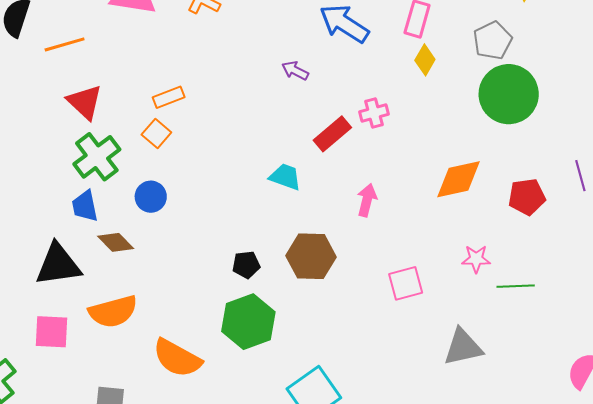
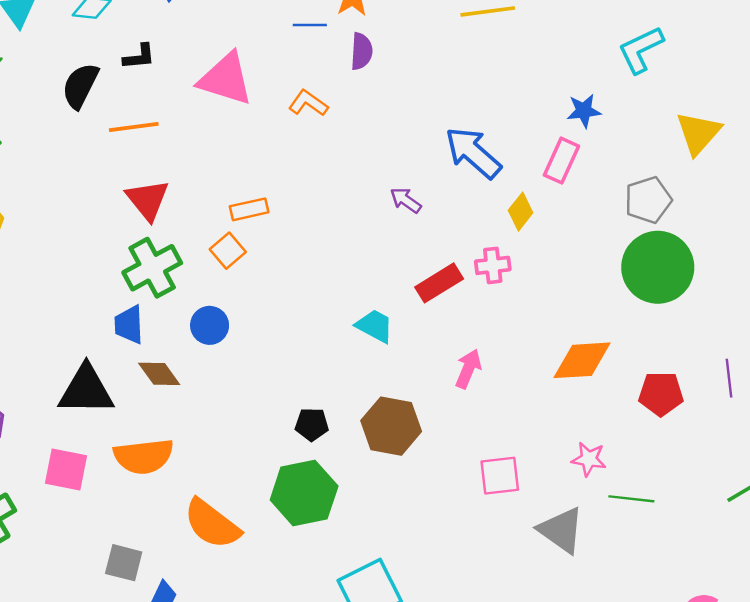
yellow diamond: (425, 60) -> (521, 212), moved
gray triangle: (463, 347) -> (561, 530), moved, turned 39

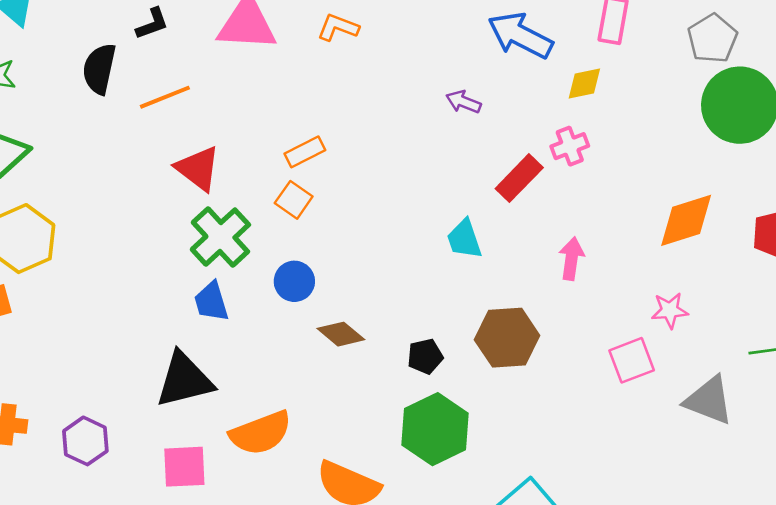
yellow diamond: (521, 212) -> (584, 84), turned 54
cyan trapezoid: (375, 326) -> (464, 239), turned -123
brown diamond: (159, 374) -> (341, 334), moved
pink star: (589, 459) -> (670, 310), moved

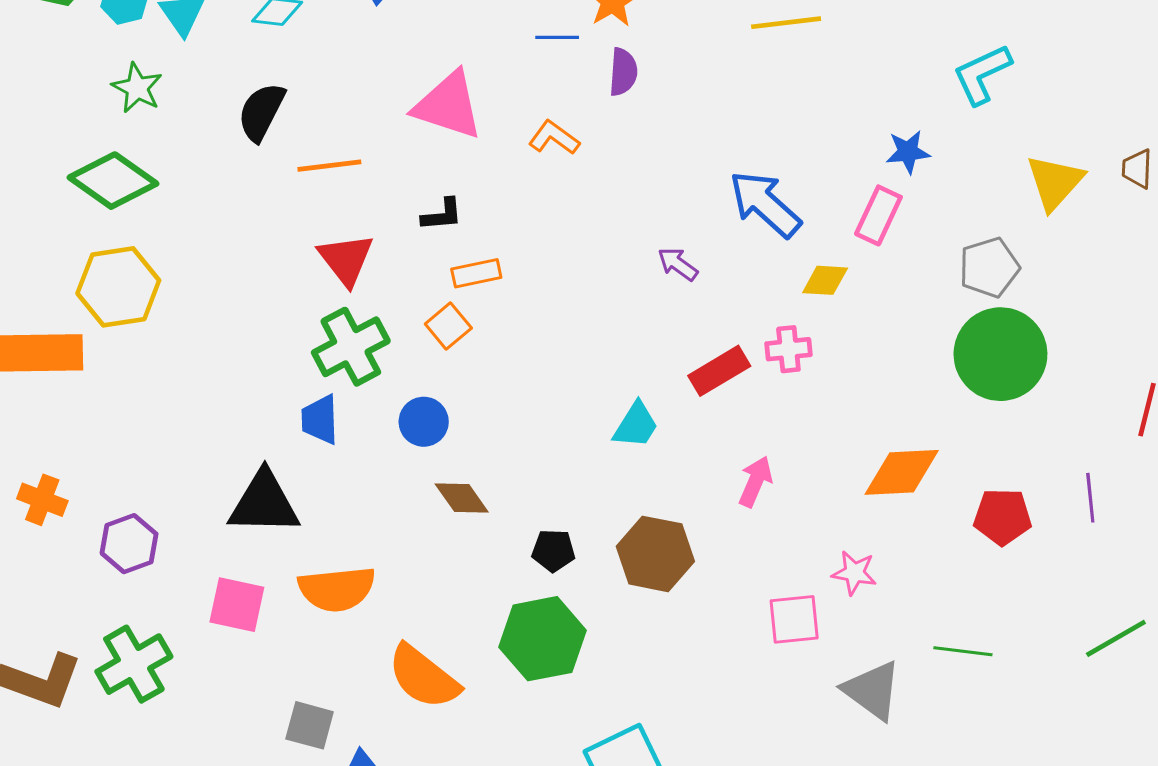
black L-shape: (152, 24) -> (442, 215), moved
cyan trapezoid: (464, 239) -> (636, 425), turned -144

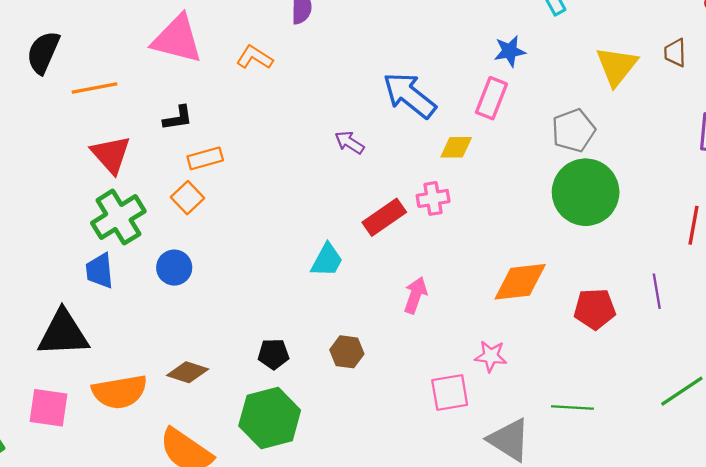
brown diamond: (462, 498) -> (188, 372), moved, turned -33
brown hexagon: (655, 554) -> (347, 352), size x0.6

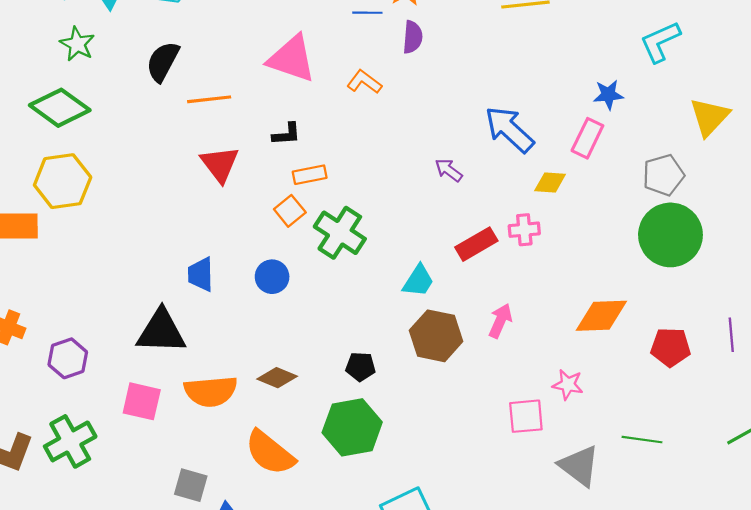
green cross: (118, 217) -> (340, 233), moved, turned -30
brown hexagon: (347, 352) -> (436, 336), moved, size x1.6

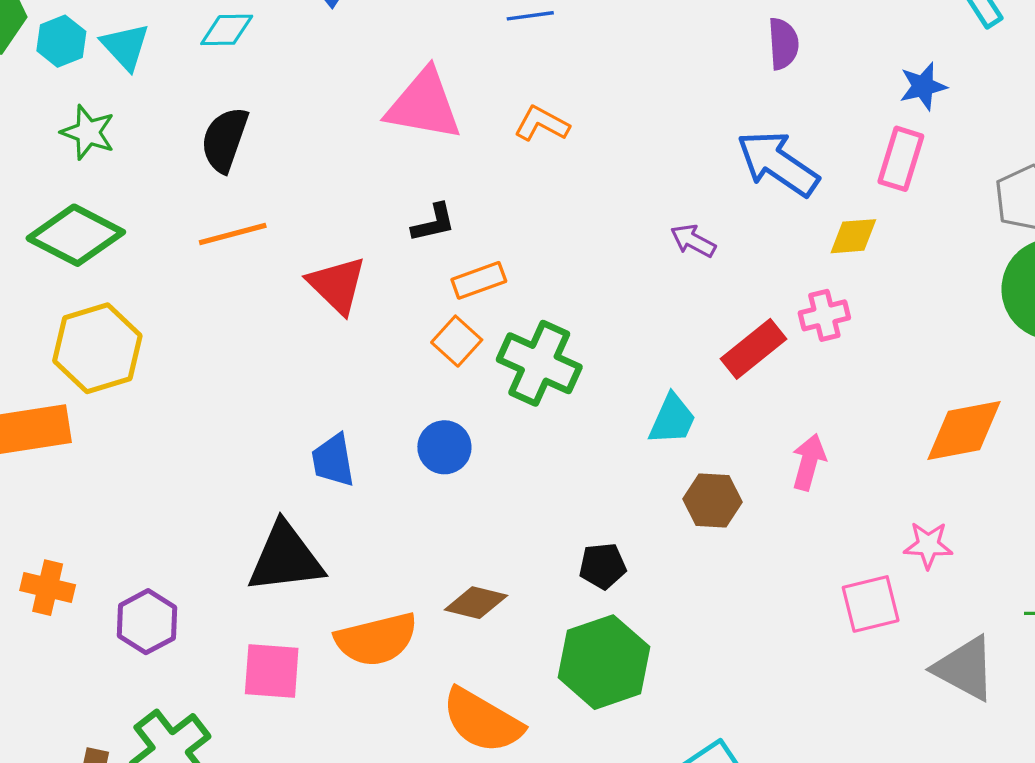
purple semicircle: (413, 37) -> (783, 44), moved
orange line: (209, 99) -> (233, 234), moved
brown hexagon: (436, 336) -> (712, 500), size x0.7

